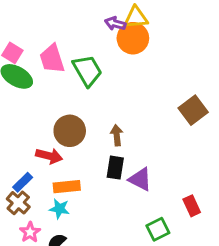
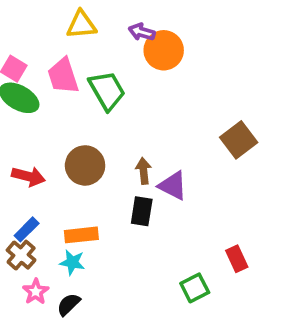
yellow triangle: (136, 18) -> (81, 25), moved
red arrow: (49, 156) -> (28, 176), moved
purple triangle: (140, 179) -> (173, 186), moved

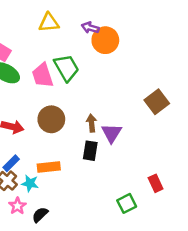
pink trapezoid: (63, 76) -> (43, 75), moved
purple triangle: (173, 186) -> (112, 133), turned 35
cyan star: (72, 262) -> (30, 183), moved

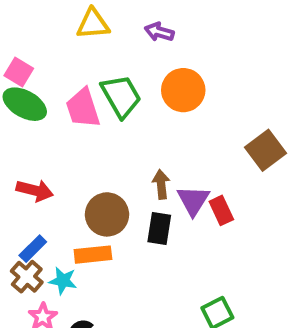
orange circle: (105, 40) -> (183, 90), moved
brown circle: (51, 119) -> (107, 214), moved
red rectangle: (156, 183) -> (221, 210), moved

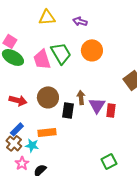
red rectangle: (221, 210) -> (111, 110), turned 32
brown circle: (107, 214) -> (48, 97), moved
black rectangle: (159, 229) -> (68, 110), moved

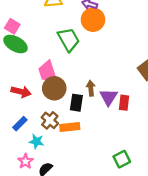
orange circle: (92, 50) -> (93, 20), moved
pink trapezoid: (42, 59) -> (48, 72), moved
orange rectangle: (47, 132) -> (70, 127), moved
brown cross: (14, 143) -> (50, 120), moved

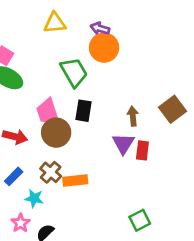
brown arrow: (91, 88) -> (133, 116), moved
black rectangle: (76, 103) -> (84, 111), moved

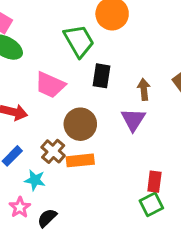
black rectangle: (84, 111) -> (101, 76), moved
pink trapezoid: (48, 112) -> (50, 85), turned -48
brown circle: (56, 133) -> (80, 124), moved
red rectangle: (142, 150) -> (154, 182), moved

